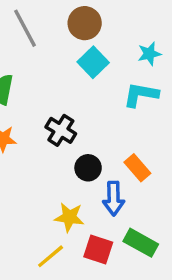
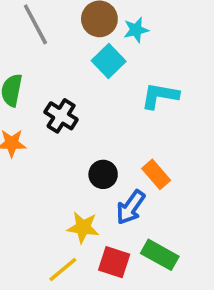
cyan star: (149, 54) -> (136, 30), moved
black cross: (61, 130) -> (61, 116), moved
blue arrow: (114, 198) -> (131, 207), turned 36

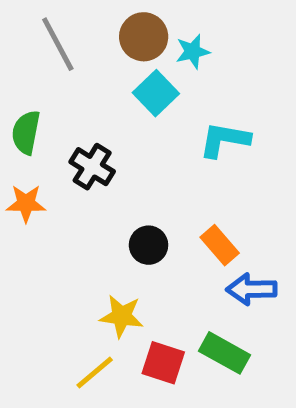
blue arrow: (131, 207) -> (251, 289), moved, turned 54

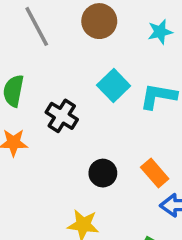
cyan star: (193, 51) -> (160, 32), moved
cyan square: (156, 93) -> (114, 85), moved

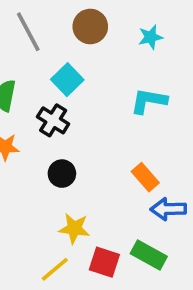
cyan square: (114, 85) -> (67, 80), moved
black circle: (103, 173) -> (62, 174), moved

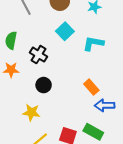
cyan square: (67, 80) -> (65, 31), moved
yellow star: (74, 228) -> (31, 112), moved

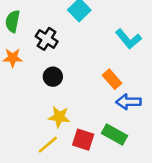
cyan L-shape: (93, 43) -> (128, 39), moved, turned -140
yellow star: (31, 112) -> (59, 117), moved

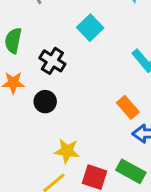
black circle: (53, 77) -> (45, 102), moved

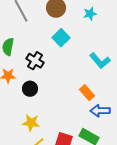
yellow star: (67, 151) -> (31, 123), moved

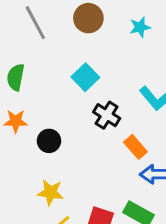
cyan square: (61, 38) -> (85, 77), moved
black cross: (35, 61) -> (107, 115), moved

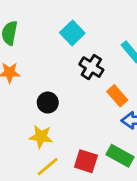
black circle: (49, 141) -> (48, 103), moved

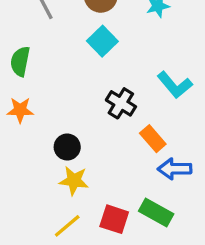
cyan square: (72, 33) -> (102, 41), moved
yellow star: (41, 137) -> (74, 181), moved

